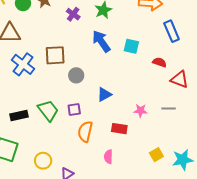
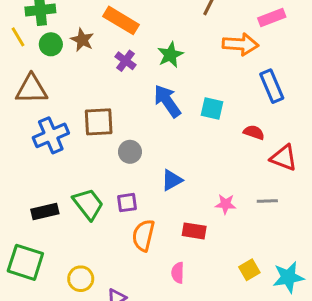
blue cross: (23, 64) -> (51, 135), turned 30

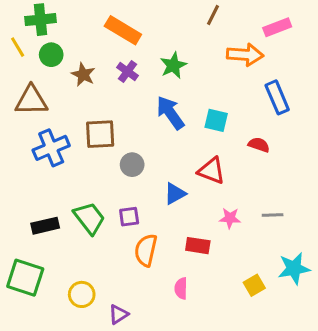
brown star: (82, 40) -> (83, 75), moved
red triangle: (284, 158) -> (212, 171), moved
cyan star: (288, 277) -> (294, 268), moved

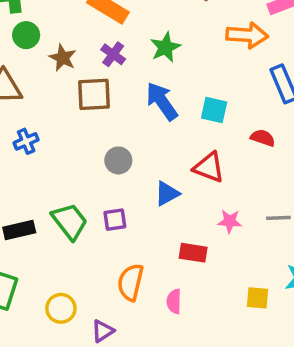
brown square: (100, 134) -> (94, 94), moved
blue cross: (51, 148) -> (26, 141), size x0.6
orange semicircle: (146, 250) -> (131, 282), moved
yellow square: (254, 285) -> (258, 298), turned 35

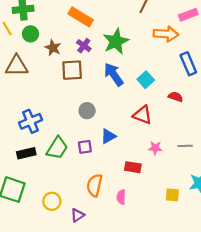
green star: (165, 47) -> (116, 41), size x1.4
cyan square: (214, 110) -> (146, 80), turned 35
blue cross: (26, 141) -> (31, 121), moved, size x1.5
blue triangle: (167, 193) -> (108, 136), moved
green trapezoid: (70, 221) -> (57, 148), turned 70

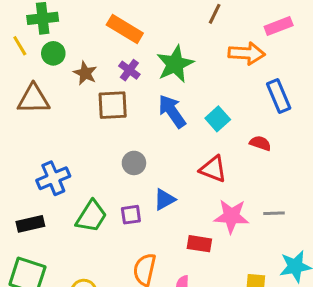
pink star: (155, 148) -> (231, 216), size x1.6
black rectangle: (26, 153) -> (30, 224), moved

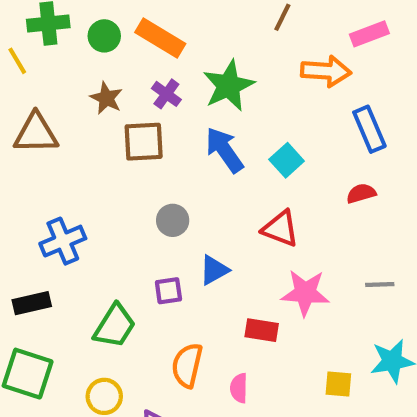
green circle: (53, 53) -> (104, 36), moved
red semicircle: (260, 143) -> (361, 193), moved, turned -35
gray line: (274, 213) -> (380, 285), moved
green trapezoid: (91, 216) -> (115, 326), moved

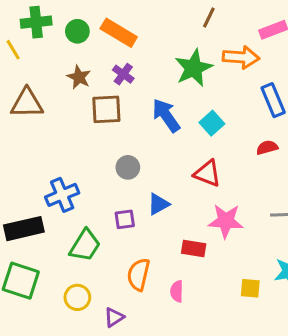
green star: (229, 86) -> (194, 68), moved
blue cross: (63, 241) -> (62, 195), moved
black rectangle: (32, 303) -> (24, 229), size x1.4

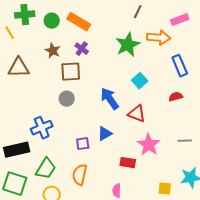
blue arrow: (166, 115) -> (110, 99), moved
gray circle: (128, 167) -> (67, 99), moved
pink star: (226, 221) -> (149, 145), turned 30
green trapezoid: (85, 245) -> (46, 169), moved
orange semicircle: (139, 274) -> (80, 175), moved

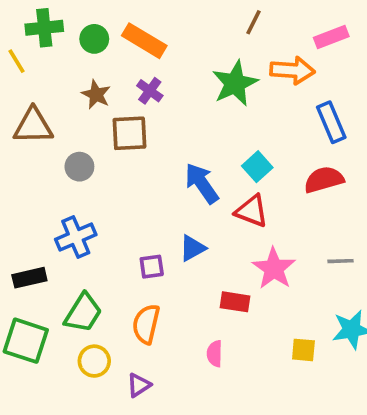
cyan square: (140, 81) -> (257, 167), moved
red semicircle: (176, 97) -> (324, 180), size x1.5
gray circle: (67, 99) -> (79, 167), moved
black rectangle: (17, 150) -> (29, 278), size x0.7

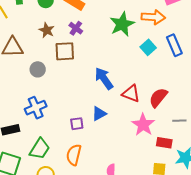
cyan square: (257, 167) -> (148, 47), moved
red semicircle: (324, 180) -> (158, 98), moved, turned -35
red rectangle: (235, 302) -> (164, 143), moved

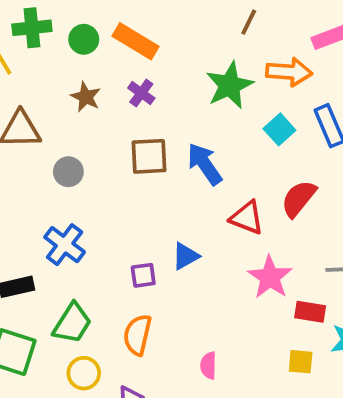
brown square: (65, 51) -> (149, 156), moved
blue arrow: (104, 78) -> (205, 164), moved
red semicircle: (158, 98) -> (299, 199), moved
blue cross: (36, 108) -> (65, 245), turned -30

